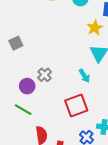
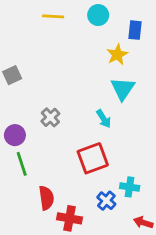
purple circle: (27, 86) -> (15, 135), moved
green line: (23, 110) -> (22, 164), turned 42

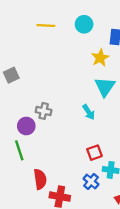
gray cross: (50, 117) -> (44, 111), turned -35
purple circle: (15, 135) -> (26, 126), moved
red square: (93, 158) -> (94, 153), moved, size x0.6

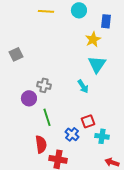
green line: (19, 150) -> (47, 117), moved
blue cross: (91, 181) -> (72, 134), moved

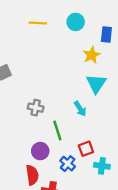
purple circle: (29, 98) -> (40, 151), moved
green line: (47, 117) -> (57, 130), moved

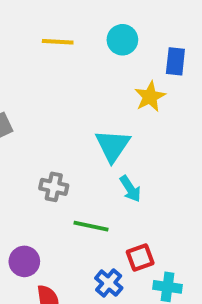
cyan triangle: (96, 84) -> (113, 146), moved
green line: (57, 130) -> (91, 226), turned -60
purple circle: (40, 151) -> (24, 261), moved

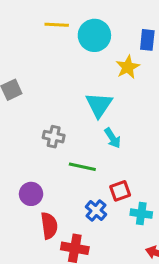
cyan circle: (122, 40) -> (94, 35), moved, size x1.4

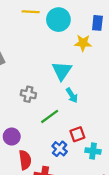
yellow star: (128, 67) -> (83, 43), turned 30
green line: (82, 167) -> (50, 116), turned -48

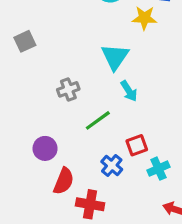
gray cross: (28, 94) -> (68, 89), turned -32
cyan cross: (93, 151) -> (158, 169), turned -32
red semicircle: (25, 160) -> (64, 181), turned 30

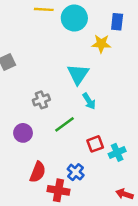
purple circle: (45, 148) -> (23, 133), moved
blue cross: (112, 166) -> (76, 172), moved
cyan cross: (158, 169) -> (117, 152), moved

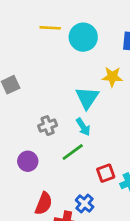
yellow star: (101, 44) -> (112, 77), moved
cyan arrow: (89, 101) -> (83, 127), moved

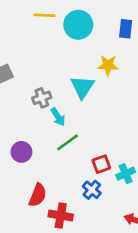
gray cross: (48, 126) -> (42, 98), moved
cyan arrow: (83, 127) -> (58, 117), moved
blue cross: (85, 203) -> (92, 190), moved

